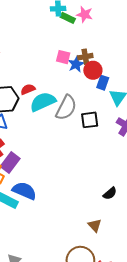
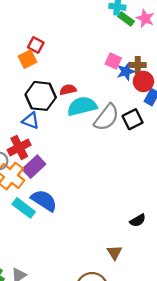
black square: (90, 120) -> (133, 119), moved, turned -30

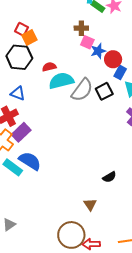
orange square: (27, 59) -> (29, 37), moved
brown cross: (138, 65) -> (81, 28), moved
black hexagon: (41, 96) -> (19, 57), moved

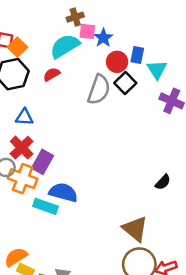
red circle: (113, 59) -> (117, 62), moved
cyan semicircle: (61, 81) -> (65, 46), moved
brown triangle: (90, 204) -> (135, 229), moved, size x1.6

